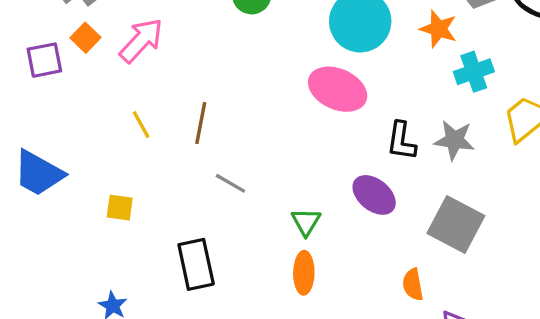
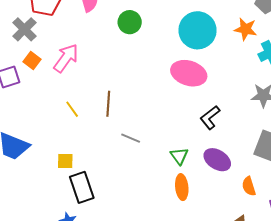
black L-shape: (401, 141) -> (210, 118), moved, turned 50
purple ellipse: (374, 195) -> (217, 160), moved
black rectangle: (196, 264) -> (82, 187), moved

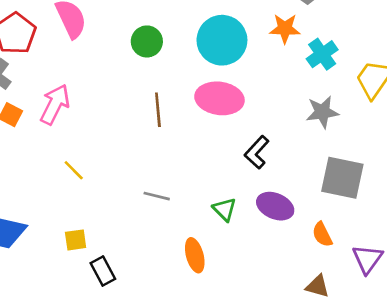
green circle: (130, 22) -> (147, 41), moved
brown line: (108, 104) -> (158, 110), moved
black rectangle: (82, 187) -> (103, 271), size x0.7
orange ellipse: (182, 187) -> (195, 255), moved

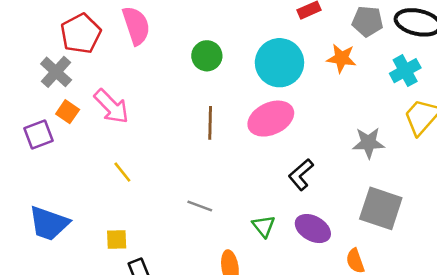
cyan cross: (322, 54) -> (405, 71), moved
pink ellipse: (219, 98) -> (271, 119), turned -39
pink arrow: (55, 104) -> (111, 106), turned 102

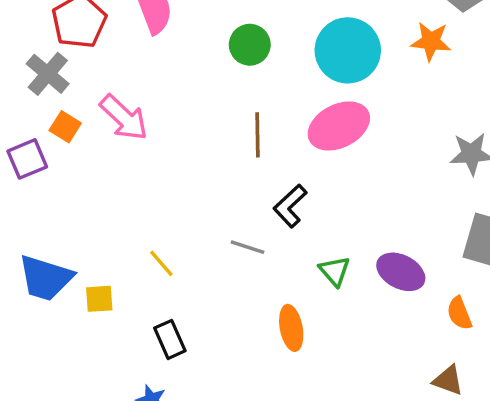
yellow line: (122, 172) -> (161, 263), moved
black L-shape: (301, 175) -> (290, 206), moved
yellow square: (117, 240) -> (99, 299), moved

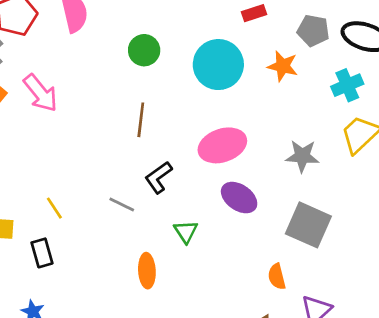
pink ellipse: (339, 126) -> (222, 145), moved
purple ellipse: (401, 272) -> (239, 198), moved
black rectangle: (170, 339) -> (42, 253), moved

